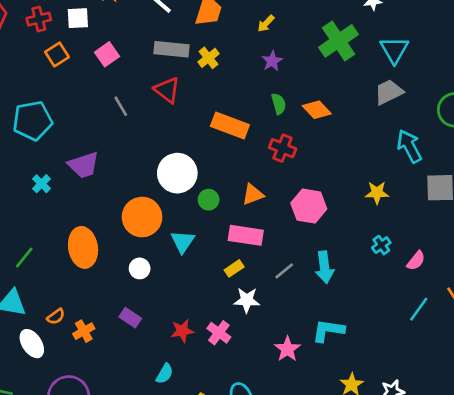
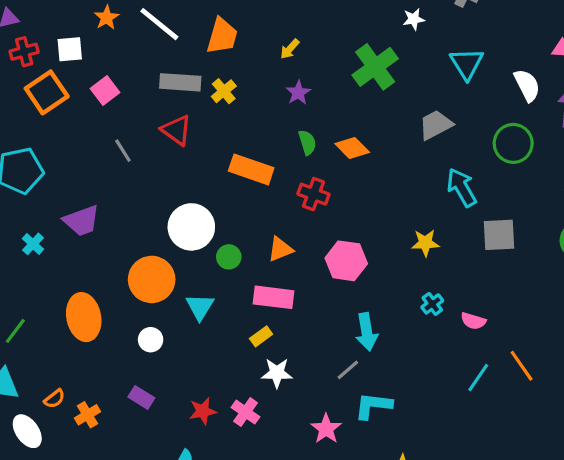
cyan triangle: (394, 50) -> (467, 64), moved
orange square: (57, 54) -> (47, 92), size x1.5
pink semicircle: (416, 261) -> (473, 321), turned 70
gray line: (284, 271) -> (348, 370), moved

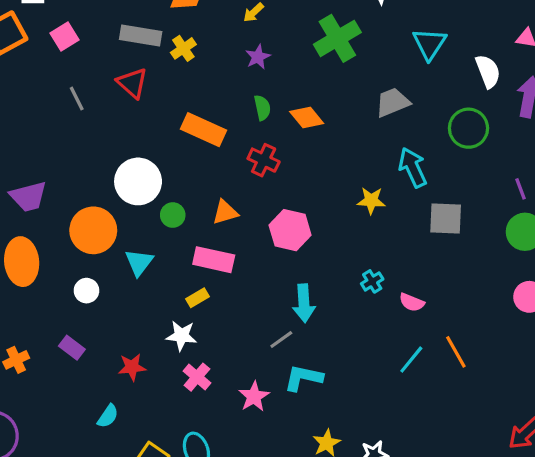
purple trapezoid: (82, 221) -> (28, 197), moved
yellow star: (425, 243) -> (371, 201), moved
white star: (277, 373) -> (181, 336), moved
pink cross: (246, 412) -> (197, 377), moved

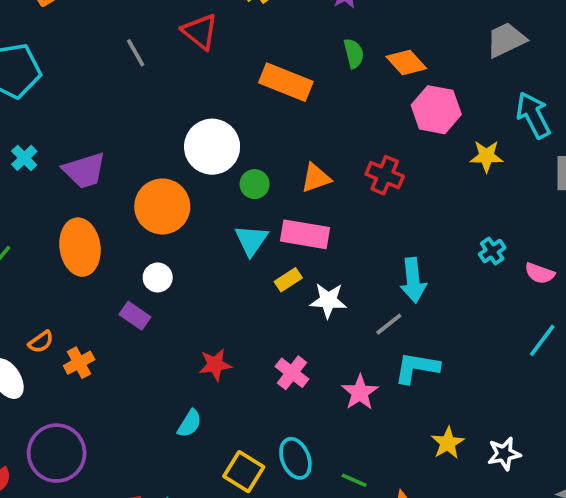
red cross: (264, 160) -> (385, 175), moved
pink hexagon: (290, 230) -> (436, 110), moved
cyan triangle: (139, 262) -> (251, 240), moved
white star: (181, 336) -> (328, 300), moved
purple rectangle: (72, 348) -> (135, 316), moved

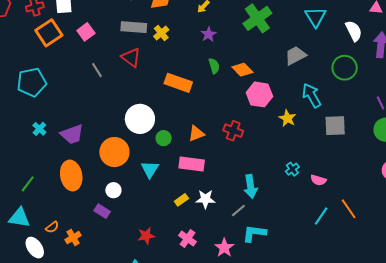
yellow star: (486, 156) -> (287, 118), turned 30
cyan triangle: (251, 240) -> (150, 169), moved
yellow rectangle: (288, 280) -> (181, 200), moved

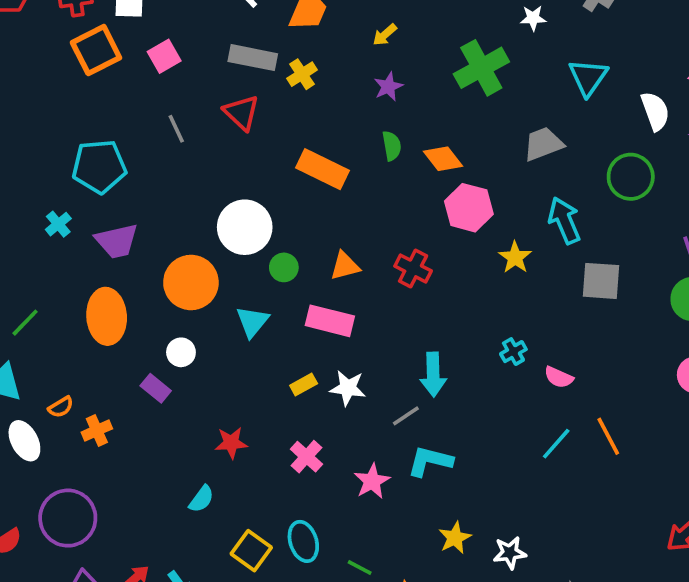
cyan pentagon: (32, 82) -> (99, 166), moved

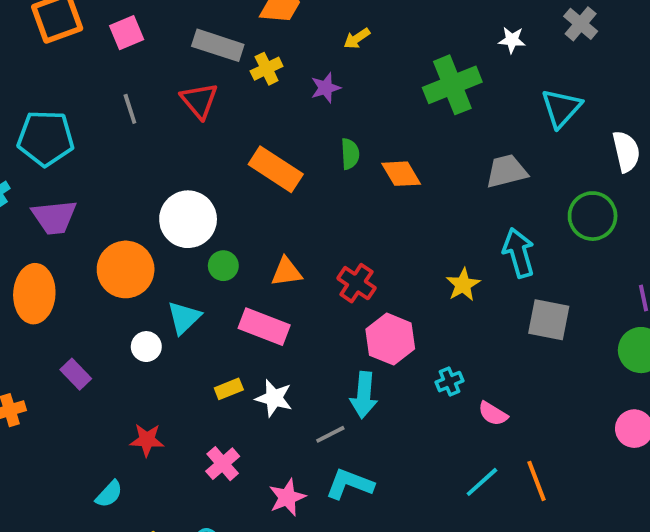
purple star: (388, 87) -> (326, 88), moved
pink hexagon: (469, 208) -> (390, 339), moved
white circle: (181, 352) -> (146, 347), moved

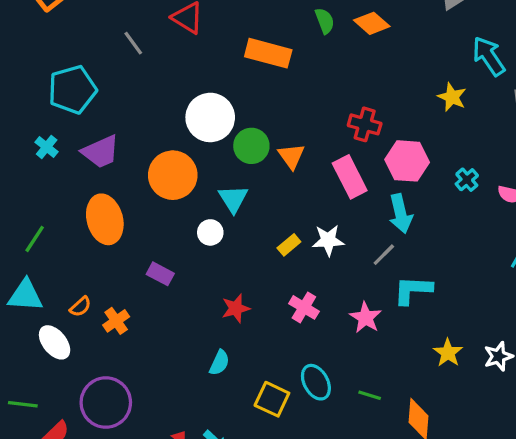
green circle: (223, 266) -> (251, 146), size x1.4
orange triangle: (286, 272) -> (291, 156), moved, turned -40
pink rectangle: (264, 327) -> (350, 177), moved, turned 60

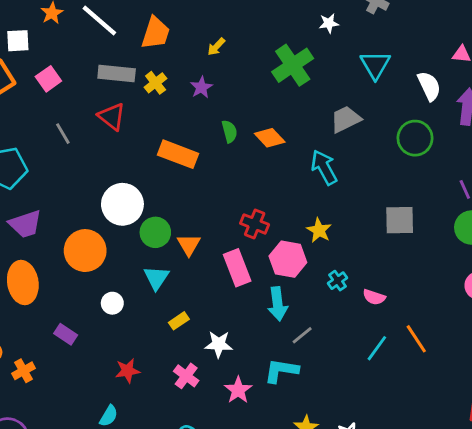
cyan arrow: (489, 56) -> (324, 167), moved
yellow star: (452, 97) -> (319, 230), moved
cyan triangle: (233, 199) -> (156, 278), moved
white star: (328, 240) -> (219, 344), moved
gray line: (384, 255) -> (302, 335), moved

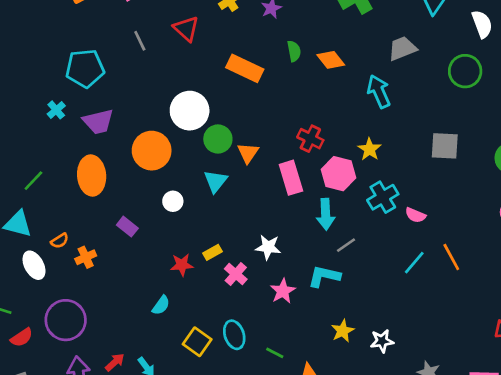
cyan cross: (338, 281) -> (383, 197), size x1.6
yellow rectangle: (179, 321) -> (212, 252), moved

